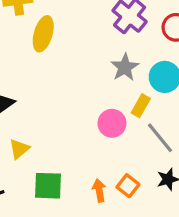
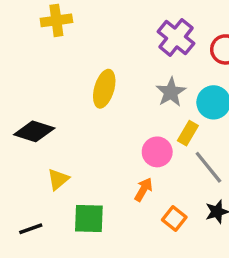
yellow ellipse: (43, 34) -> (104, 89), moved
orange arrow: (99, 190) -> (144, 189), moved, turned 40

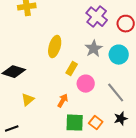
yellow rectangle: (188, 133) -> (72, 69), moved
orange arrow: (144, 189) -> (63, 101), moved
green square: (89, 219) -> (75, 123), moved

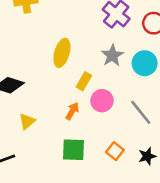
orange arrow: (63, 101) -> (72, 111), moved
black star: (121, 119) -> (147, 156), moved
green square: (75, 123) -> (74, 150), moved

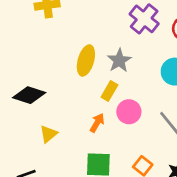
gray star: (112, 55) -> (119, 60), moved

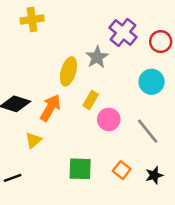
gray star: (119, 60) -> (97, 57), moved
orange arrow: (97, 123) -> (50, 108), moved, size x1.5

